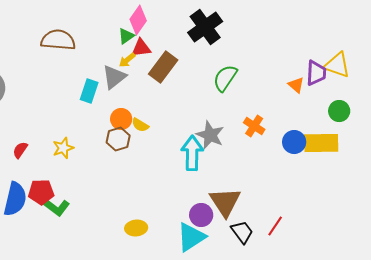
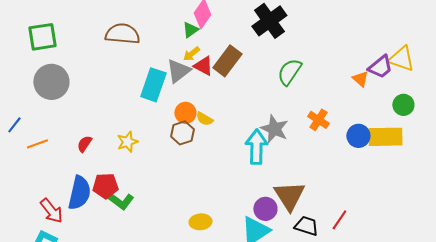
red triangle: (141, 48) -> (203, 66), moved, turned 35
purple trapezoid: (316, 73) -> (380, 67), turned 48
cyan rectangle: (89, 91) -> (153, 85), size x1.4
black trapezoid: (242, 232) -> (306, 226), turned -35

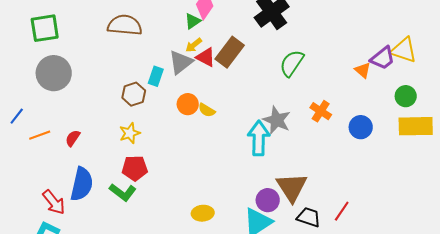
cyan rectangle: (153, 85) -> (156, 76), size x0.6
brown hexagon: (182, 133) -> (134, 94), moved
yellow rectangle: (385, 137) -> (416, 126), moved
red semicircle: (84, 144) -> (73, 138), moved
red pentagon: (105, 186) -> (135, 168), moved

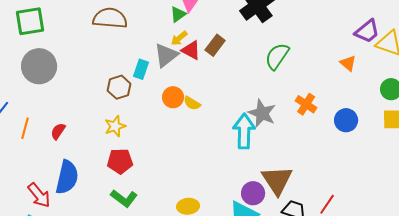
brown rectangle: (230, 52) -> (215, 45), size x0.7
purple trapezoid: (383, 58) -> (367, 31), moved
orange line: (40, 135) -> (25, 128), turned -55
green L-shape: (123, 192) -> (124, 198), moved

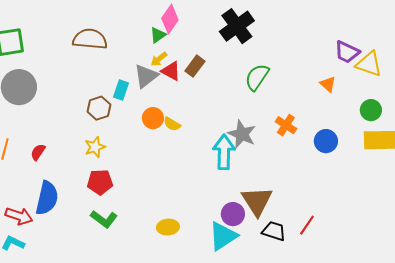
purple trapezoid: (367, 31) -> (347, 52), turned 64
red arrow: (39, 195) -> (19, 216), turned -32

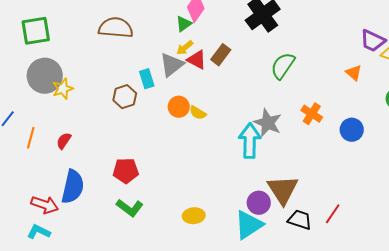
cyan rectangle: (121, 90) -> (147, 79), turned -36
yellow star: (95, 147) -> (63, 89), moved

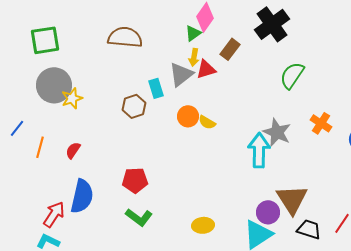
yellow arrow: (185, 48) -> (194, 57), turned -42
brown rectangle: (221, 55) -> (230, 49), moved
red triangle: (197, 60) -> (206, 69), turned -45
red arrow: (45, 205) -> (54, 214), turned -76

